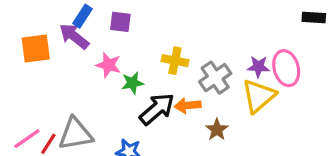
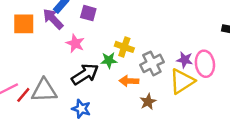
green star: (132, 83) -> (109, 60), moved
black arrow: (157, 109) -> (85, 74), moved

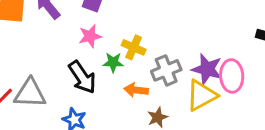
pink star: (75, 43) -> (90, 36), moved, turned 30
purple star: (185, 60) -> (207, 69), size x1.5
black arrow: (85, 74) -> (82, 77), turned 84

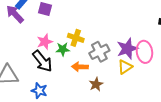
pink star: (90, 36) -> (45, 42), moved
purple star: (207, 69) -> (127, 49), turned -30
yellow triangle: (202, 95) -> (125, 67), size x0.7

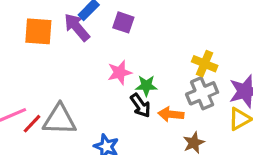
yellow cross: (76, 38) -> (205, 64), moved
black arrow: (42, 61) -> (140, 105), moved, size x0.7

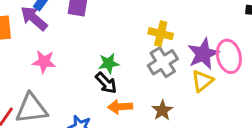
pink star: (120, 73) -> (44, 62), moved, turned 30
orange arrow: (171, 114) -> (120, 107), moved

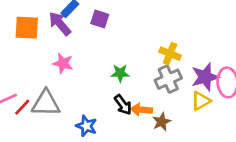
black arrow: (106, 83) -> (123, 105), moved
orange arrow: (120, 107) -> (141, 110), moved

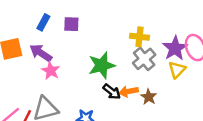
purple arrow: (60, 24) -> (41, 53), moved
pink star: (63, 63) -> (51, 71), turned 30
green star: (120, 73) -> (102, 65), size x1.6

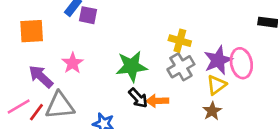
purple square: (71, 24) -> (88, 15), moved
purple arrow: (41, 53) -> (41, 77), moved
brown star: (149, 97) -> (212, 111), moved

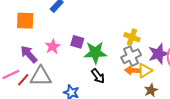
purple square: (88, 15) -> (77, 42), moved
yellow triangle: (216, 85) -> (145, 71), moved
orange arrow: (157, 101) -> (133, 70), moved

